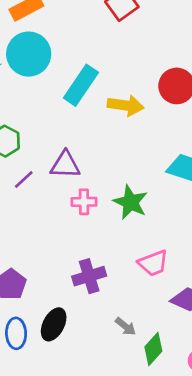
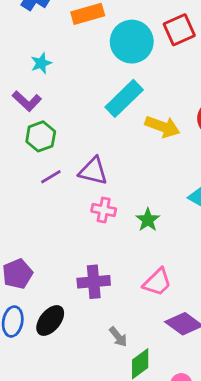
cyan circle: (29, 54) -> (132, 42), moved
green star: (130, 202) -> (148, 220), size x0.7
pink trapezoid: (153, 263) -> (157, 282), turned -36

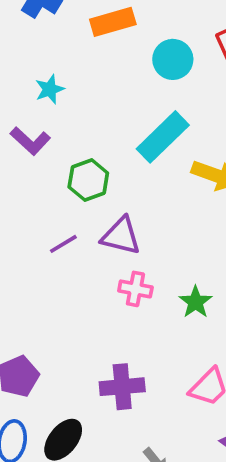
cyan circle: (132, 42) -> (173, 59), size x0.7
green hexagon: (41, 136) -> (88, 180), moved

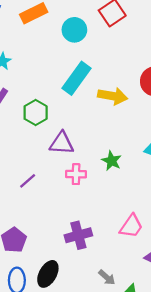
purple line: (63, 244) -> (28, 181), moved
green star: (196, 302) -> (112, 161), moved

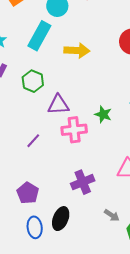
cyan rectangle: (76, 78) -> (39, 36), moved
yellow arrow: (113, 96) -> (77, 51), moved
pink cross: (76, 174) -> (74, 130), size x1.4

